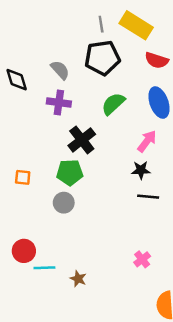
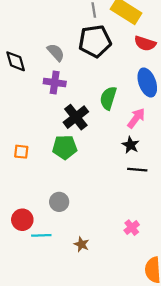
green semicircle: (113, 104) -> (108, 98), moved, turned -30
black star: (141, 170) -> (131, 145), turned 30
gray circle: (64, 203) -> (59, 202), moved
brown star: (78, 279) -> (81, 244), moved

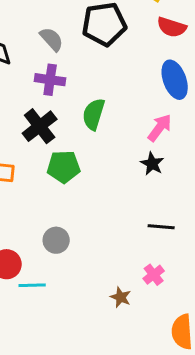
green semicircle: (108, 98) -> (94, 114), moved
black cross: (76, 117) -> (40, 126), moved
black line: (137, 170) -> (161, 227), moved
brown star: (81, 244) -> (121, 297), moved

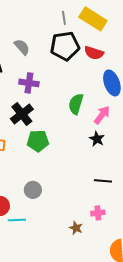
red semicircle: (172, 27) -> (94, 53), moved
gray semicircle: (52, 39) -> (22, 47), moved
green semicircle: (94, 114) -> (76, 104), moved
pink cross: (154, 275) -> (98, 213), turned 32

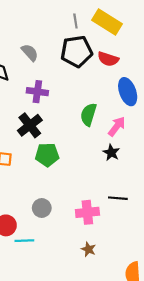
pink cross: (98, 213) -> (87, 212), moved, size x1.5

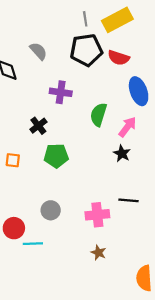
yellow rectangle: (107, 22) -> (117, 20), turned -60
purple cross: (37, 92) -> (61, 92), moved
black cross: (30, 125) -> (38, 126), size x0.7

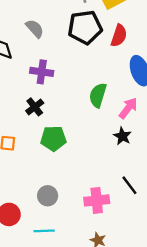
red semicircle: (119, 58) -> (119, 36), turned -90
purple cross: (61, 92) -> (42, 72), moved
black line: (129, 200) -> (129, 185), turned 48
cyan line: (33, 244) -> (44, 231), moved

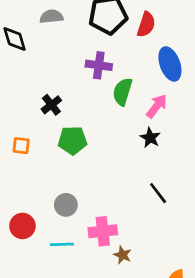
gray semicircle: (35, 29) -> (51, 17), turned -54
purple cross: (42, 72) -> (99, 65), moved
pink cross: (97, 200) -> (103, 231), moved

